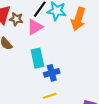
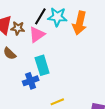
blue cross: (52, 73) -> (31, 81), moved

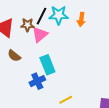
orange arrow: (80, 23) -> (81, 19), size x0.6
brown star: (18, 28) -> (27, 25), moved

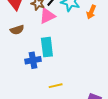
brown semicircle: (14, 56) -> (17, 30), turned -72

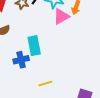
pink triangle: (47, 16) -> (61, 16), moved

